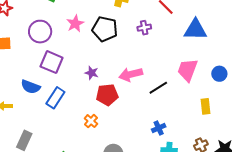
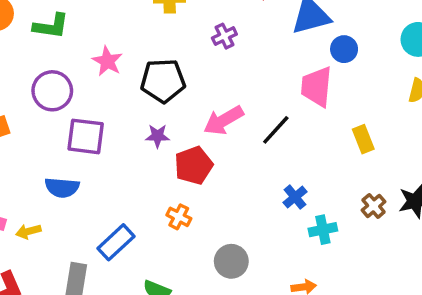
black pentagon: (105, 29) -> (163, 81), moved
blue circle: (219, 74) -> (344, 49), moved
blue rectangle: (55, 98) -> (116, 242), moved, turned 30

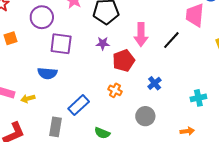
pink arrow: (224, 120) -> (141, 35), turned -60
blue cross: (295, 197) -> (155, 83), moved

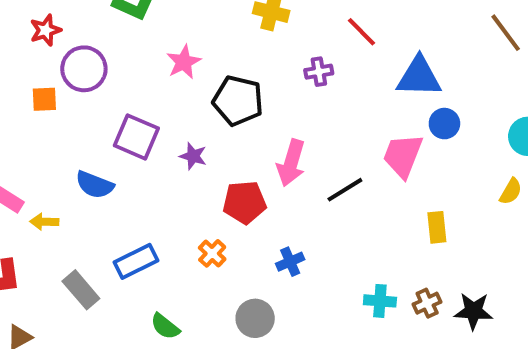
purple circle: (42, 17) -> (84, 69), moved
purple star: (103, 43) -> (193, 156), moved
cyan cross: (198, 98) -> (380, 301), moved
gray rectangle: (56, 127) -> (81, 290), turned -66

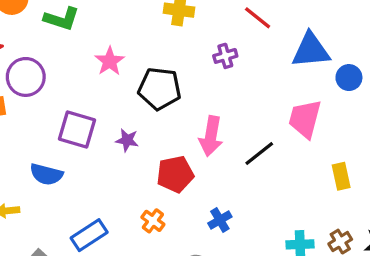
blue circle: (444, 124) -> (349, 78), moved

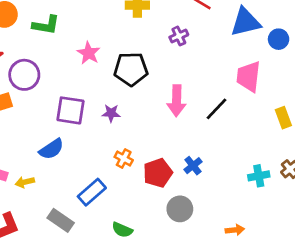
blue semicircle: (46, 174) -> (51, 149), turned -40
red pentagon: (175, 174) -> (158, 173), moved
orange cross: (153, 221) -> (124, 159), moved

